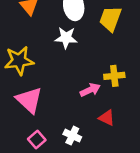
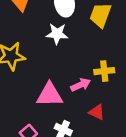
pink triangle: (29, 100) -> (50, 95), moved, turned -44

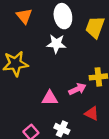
pink triangle: (50, 95) -> (50, 98), size x0.7

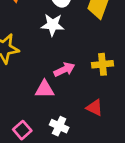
pink arrow: (77, 89) -> (64, 70), moved

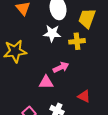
yellow cross: (103, 64) -> (77, 41), moved

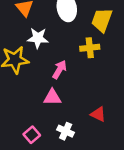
white star: (52, 33) -> (38, 38), moved
pink arrow: (61, 67) -> (60, 69), moved, turned -35

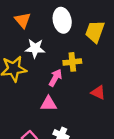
yellow cross: (90, 48) -> (72, 62), moved
red triangle: (98, 114) -> (98, 92), moved

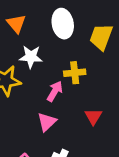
red triangle: (98, 92) -> (93, 117), moved, turned 35
pink triangle: (49, 104) -> (47, 122), turned -42

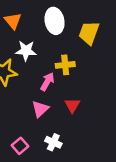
red triangle: (93, 117) -> (72, 105), moved

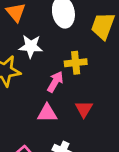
pink triangle: (40, 109) -> (47, 113), turned 42

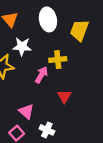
pink triangle: (47, 113) -> (26, 112), moved, turned 42

